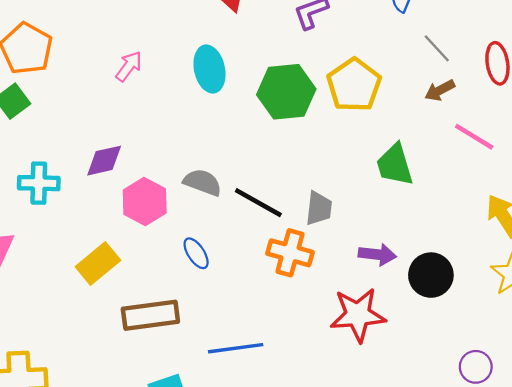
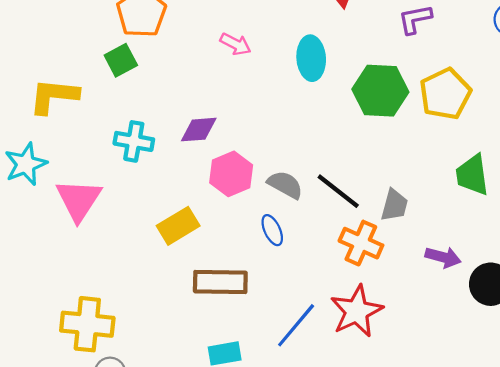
pink arrow: (129, 66) -> (235, 44), turned 72
gray semicircle: (203, 182) -> (285, 185), moved
red star: (358, 315) -> (357, 311), moved, turned -30
blue line: (236, 348) -> (296, 325), turned -51

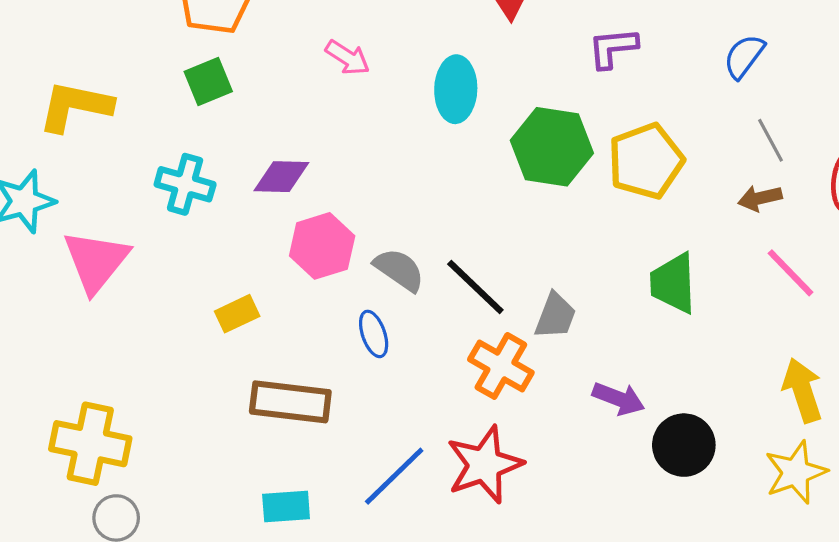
green square: (121, 60) -> (208, 82), moved
yellow rectangle: (178, 226) -> (237, 314), size x0.7

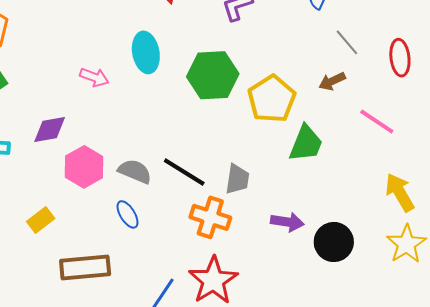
pink arrow: (348, 58) -> (94, 77), moved
yellow pentagon: (646, 161) -> (272, 99), moved
brown arrow: (760, 198) -> (332, 81), moved
green trapezoid: (673, 283) -> (306, 143), turned -144

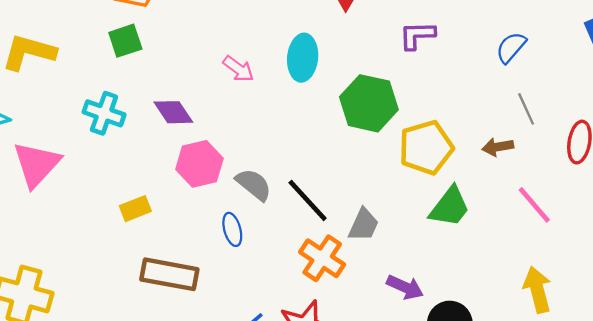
purple diamond: (50, 129) -> (173, 112), turned 51

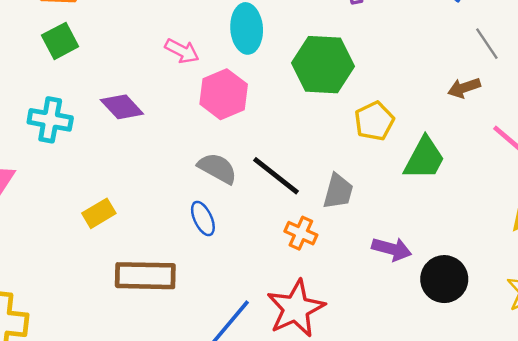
yellow pentagon: (426, 148) -> (374, 121), moved, size x0.7
pink hexagon: (199, 164) -> (224, 94), moved
orange cross: (322, 258) -> (301, 233), size x0.7

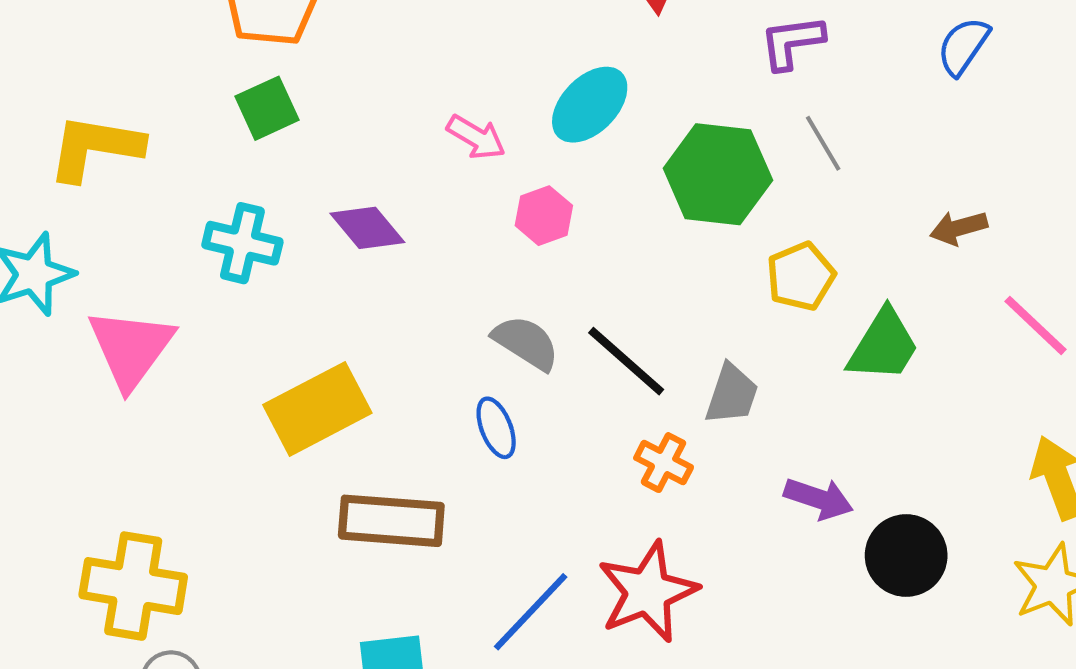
cyan ellipse: (247, 28) -> (590, 105), turned 45
gray line: (487, 44) -> (823, 143), moved
pink hexagon: (224, 94) -> (544, 216), size x0.7
yellow rectangle: (99, 213) -> (317, 409), size x1.8

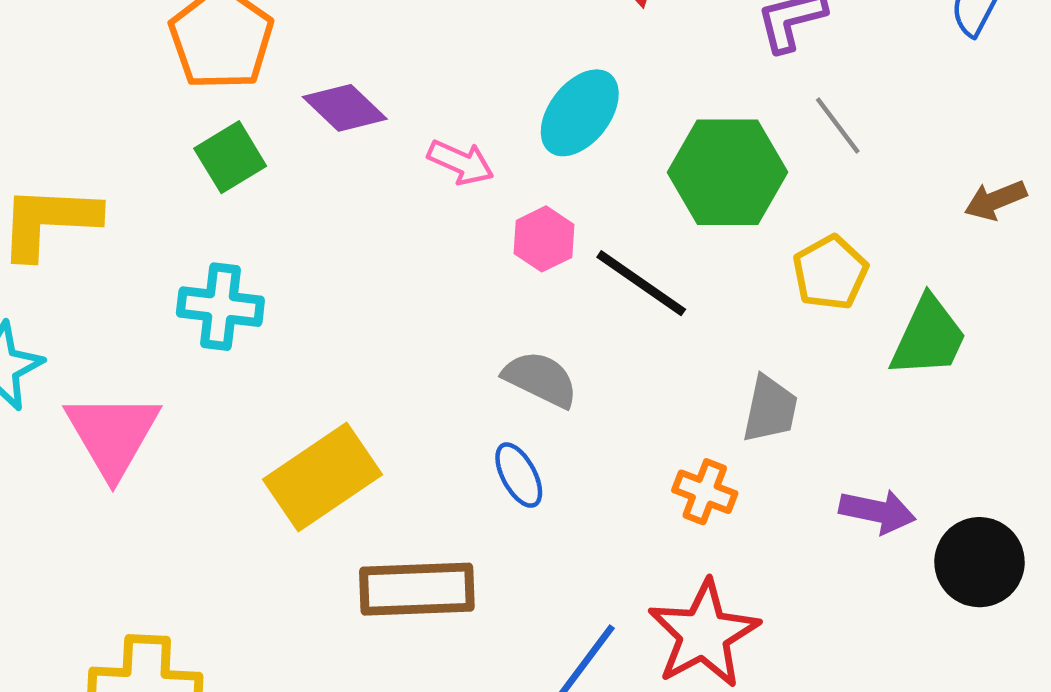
purple diamond: (367, 228) -> (345, 108), moved
black line: (626, 361) -> (641, 283), moved

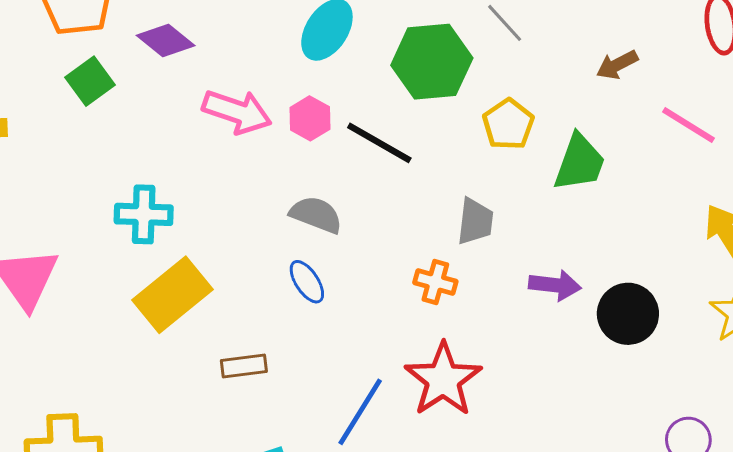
pink arrow: (461, 162) -> (237, 112), moved, size x1.5
cyan cross: (220, 307) -> (144, 214), moved
brown rectangle: (417, 589) -> (244, 366), size x0.6

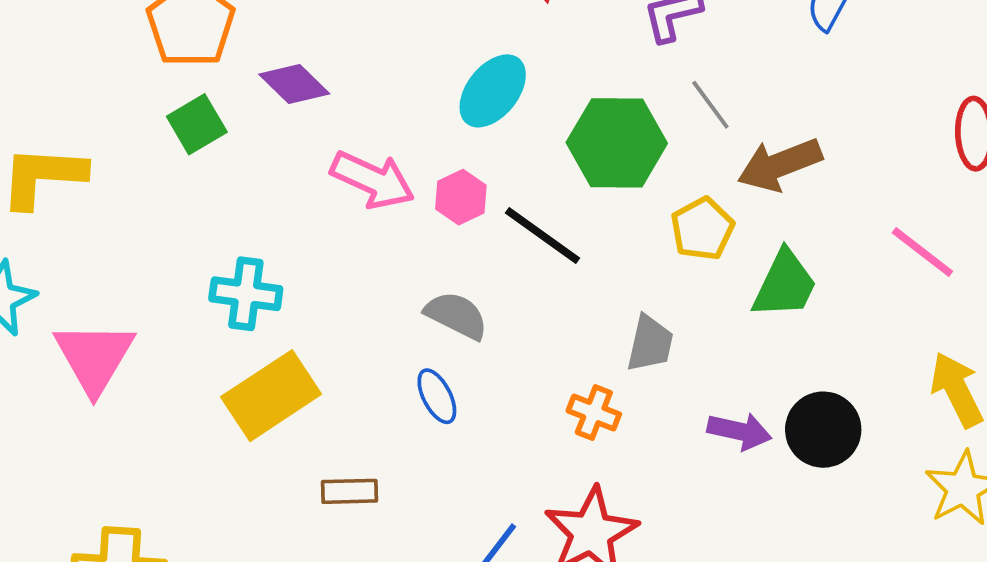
brown arrow: (617, 65) -> (780, 165), moved, size x1.6
black circle: (628, 314) -> (823, 430), moved

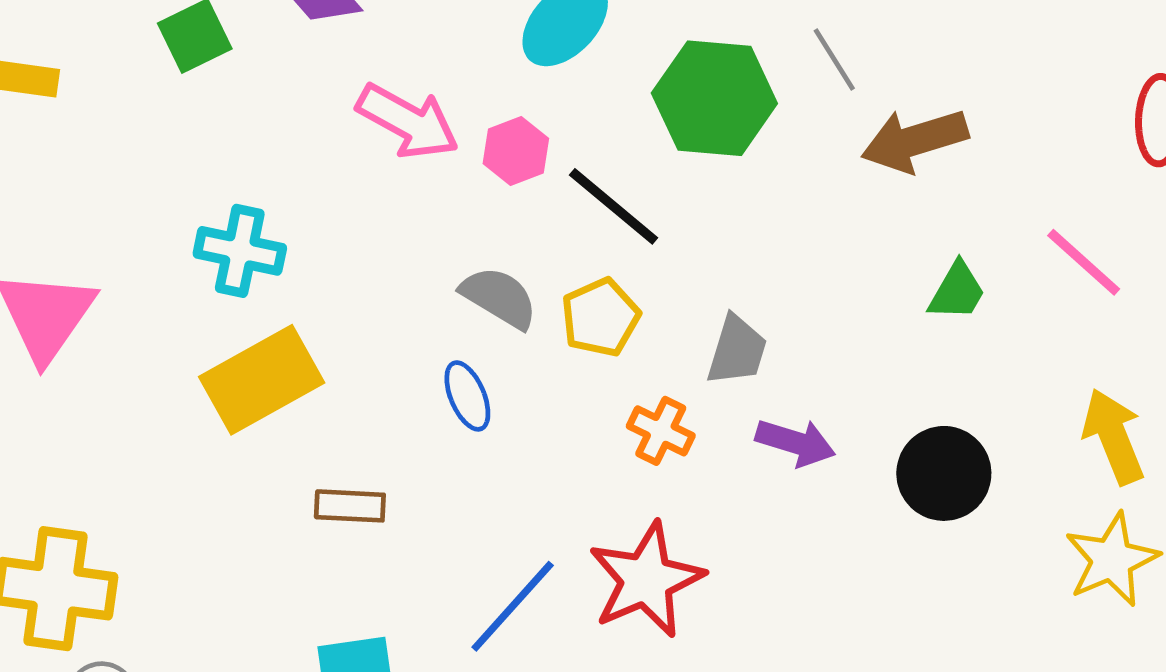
yellow pentagon: (702, 229) -> (600, 317), moved
green trapezoid: (785, 284) -> (957, 291), moved, size x0.7
purple arrow: (739, 431) -> (795, 442), moved

